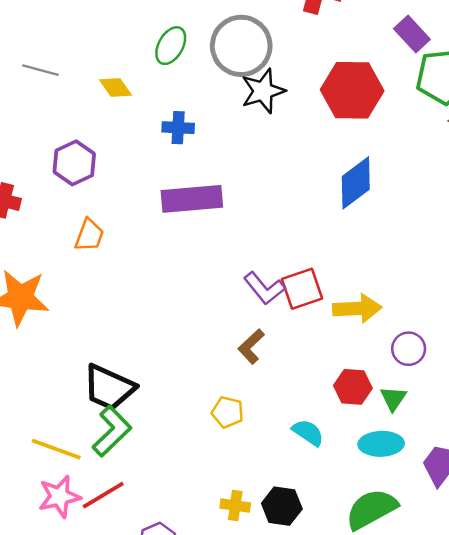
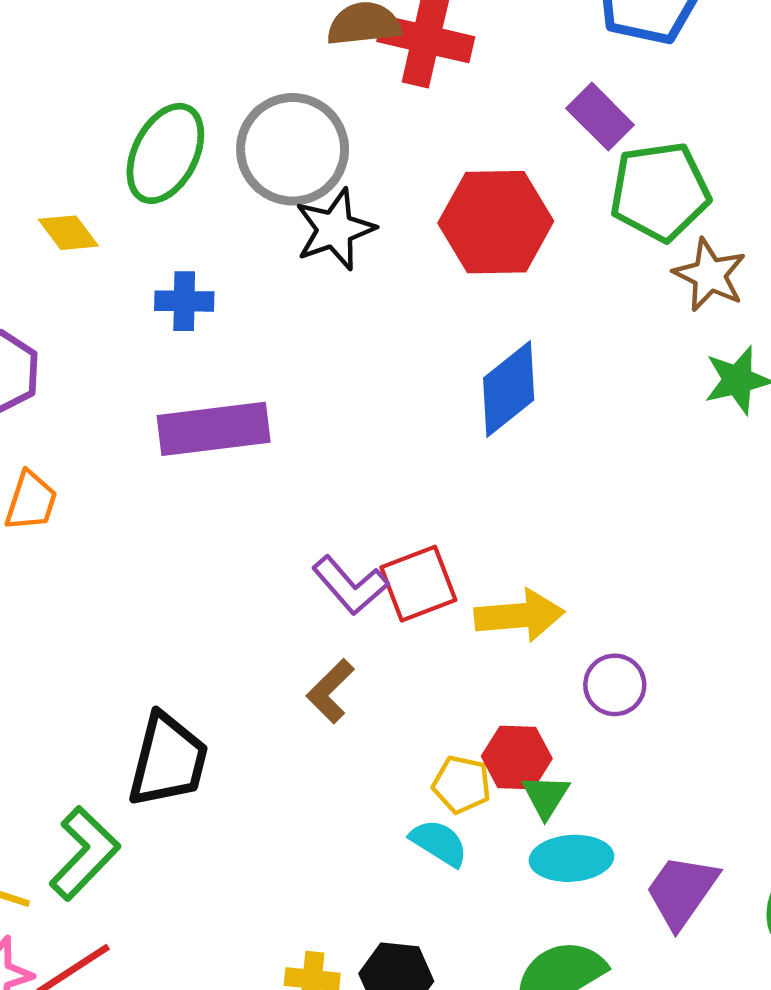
green ellipse: (171, 46) -> (165, 153), size x1.4
black trapezoid: (109, 387) -> (168, 760), moved, turned -98
green triangle: (393, 398) -> (546, 796), moved
yellow pentagon: (228, 412) -> (462, 784), moved

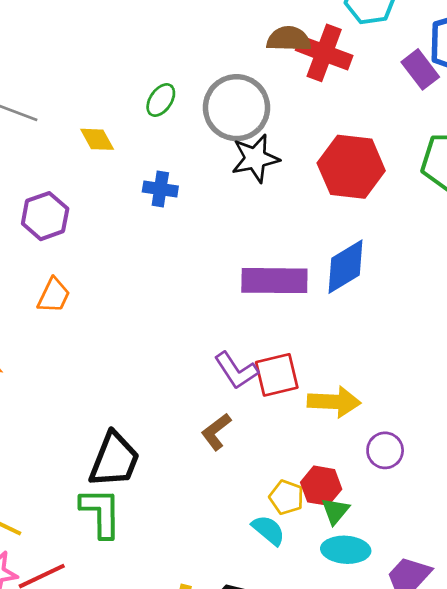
purple rectangle: (600, 117) -> (420, 69), moved
green ellipse: (165, 153) -> (161, 100), size x0.6
purple rectangle: (214, 429) -> (274, 281), moved
green L-shape: (84, 853) -> (101, 513), moved, turned -52

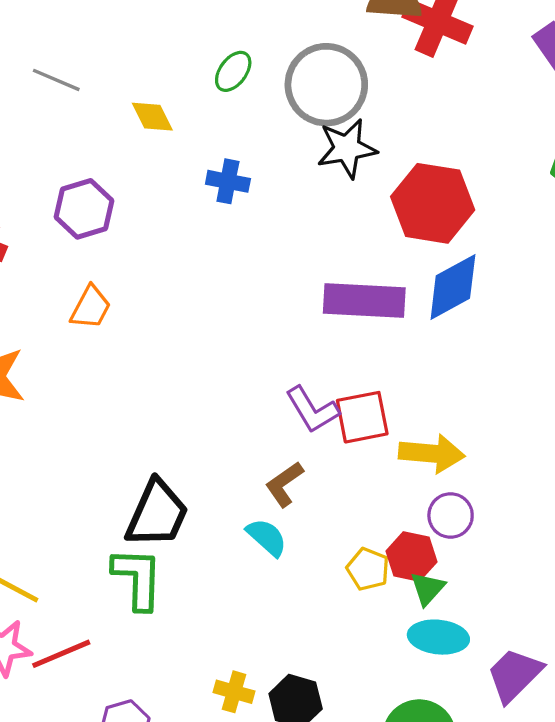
red hexagon: (351, 167) -> (433, 203), moved
purple circle: (385, 450) -> (451, 515), moved
cyan semicircle: (268, 530) -> (267, 537), moved

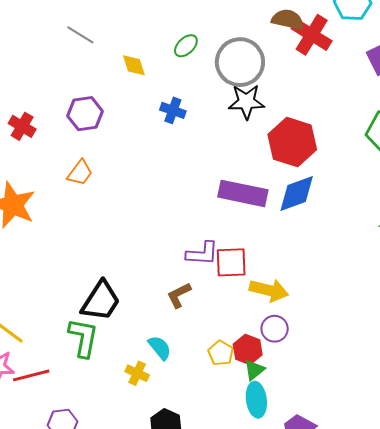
purple L-shape: (312, 410) -> (202, 253), turned -64
cyan semicircle: (267, 537) -> (160, 348), moved
cyan ellipse: (438, 637) -> (256, 400), turned 68
yellow cross: (234, 692) -> (137, 373), moved

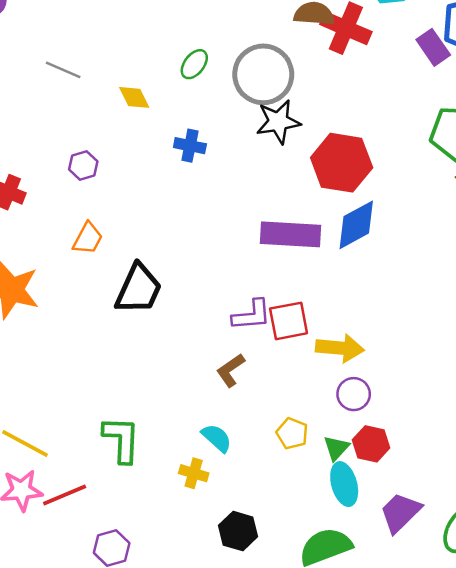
purple hexagon: (85, 114) -> (83, 165), size x0.7
black trapezoid: (101, 301) -> (138, 289), moved
red hexagon: (248, 349) -> (371, 444), moved

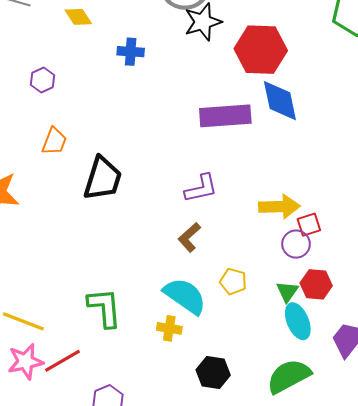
blue diamond: (356, 225) -> (280, 101), turned -66
red square: (289, 321) -> (309, 225), moved, size x0.7
yellow pentagon: (292, 433) -> (233, 281), moved
cyan semicircle: (217, 438) -> (185, 296), size x1.6

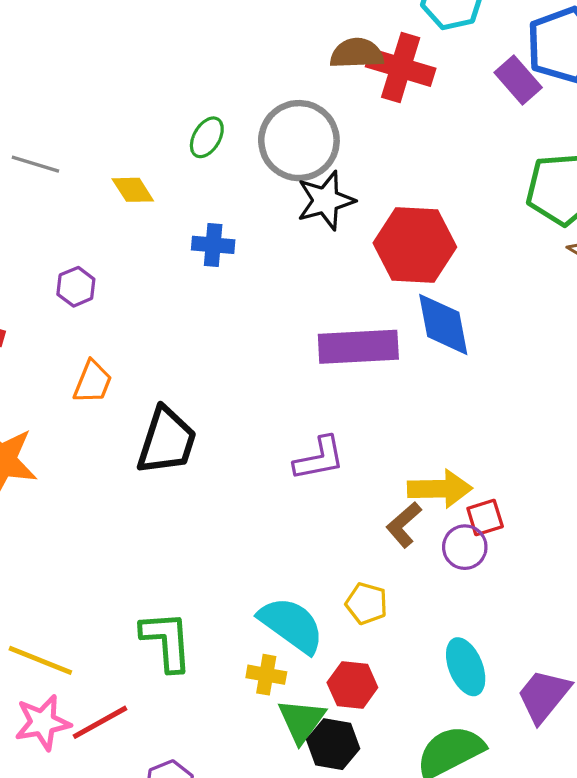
brown L-shape: (189, 237) -> (404, 525), moved
red hexagon: (316, 284) -> (352, 685), moved
green triangle: (287, 292) -> (302, 721), moved, size x1.4

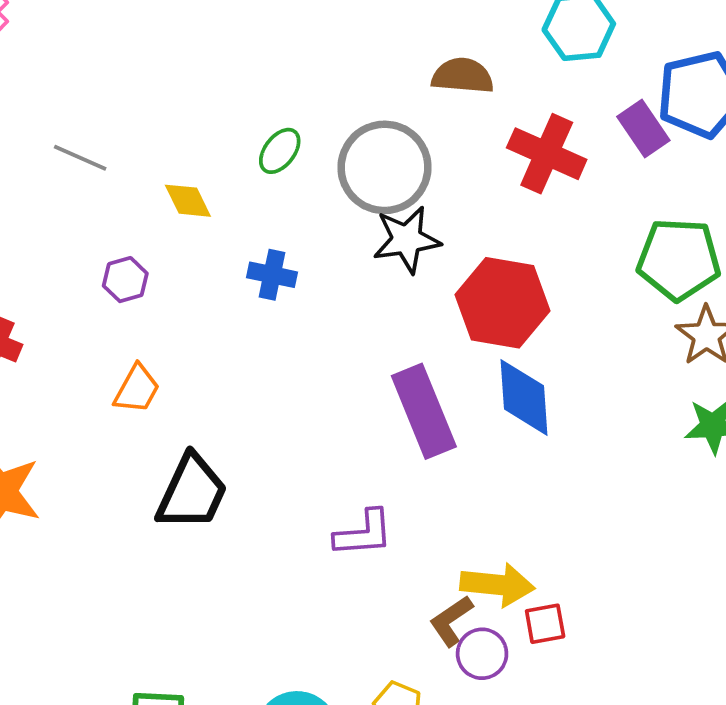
red cross: (401, 68) -> (547, 154), moved
purple hexagon: (76, 287) -> (125, 280), moved
purple rectangle: (358, 347) -> (424, 411), turned 64
orange trapezoid: (93, 382) -> (137, 389), moved
purple circle: (465, 547) -> (482, 654), moved

